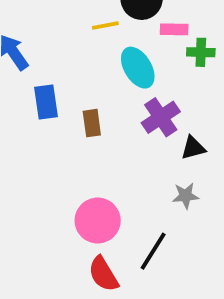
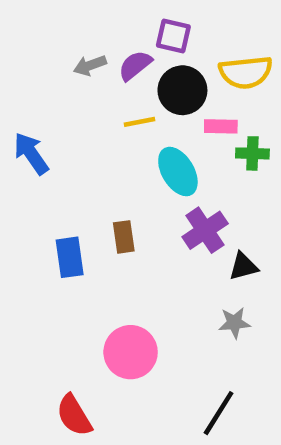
blue rectangle: (46, 102) -> (70, 257), moved
black line: (153, 251) -> (219, 413), moved
red semicircle: (103, 274) -> (74, 415), moved

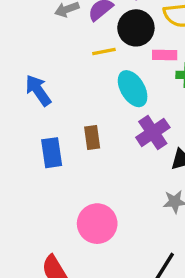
blue arrow: (31, 153) -> (38, 90), moved

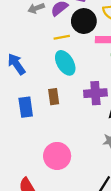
cyan ellipse: (133, 89) -> (65, 63), moved
purple cross: (153, 132) -> (95, 93), turned 30

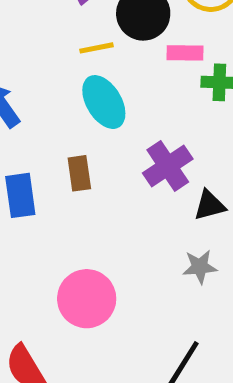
purple cross: (95, 93) -> (168, 166), turned -30

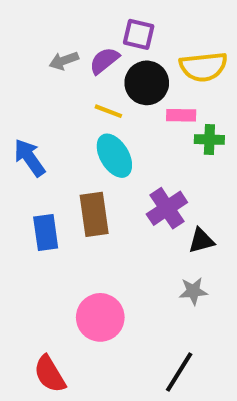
yellow line: (96, 48) -> (108, 111), turned 32
brown rectangle: (79, 173) -> (94, 214), size x1.5

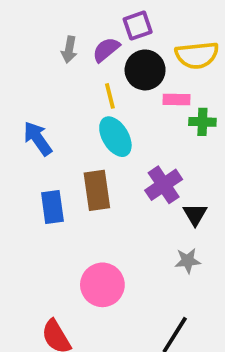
purple square: (139, 34) -> (138, 26), turned -32
gray arrow: (64, 61) -> (69, 50), turned -60
yellow line: (108, 111) -> (110, 96), turned 55
black triangle: (201, 241) -> (195, 214), turned -45

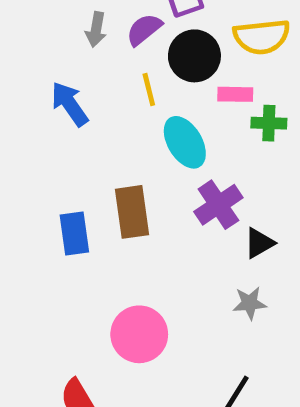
cyan ellipse: (115, 137) -> (185, 142), moved
blue arrow: (38, 138) -> (70, 104), moved
black triangle: (195, 214) -> (259, 243), turned 30

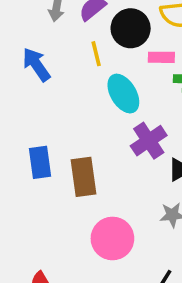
brown rectangle: (132, 212) -> (83, 177), moved
pink circle: (139, 334) -> (112, 238), moved

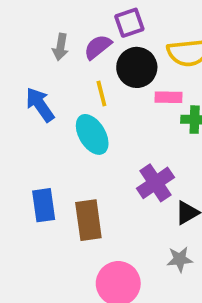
cyan ellipse: (123, 94) -> (92, 134), moved

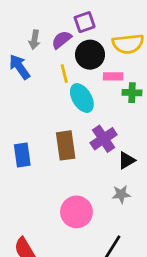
blue arrow: (40, 105) -> (19, 67), moved
cyan ellipse: (92, 134) -> (82, 98), moved
brown rectangle: (88, 220) -> (66, 145), moved

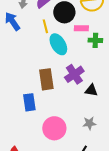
blue rectangle: (22, 155) -> (29, 102), moved
black triangle: (127, 160) -> (91, 90), turned 40
gray star: (121, 194) -> (89, 123), moved

